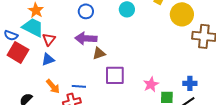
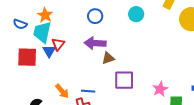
cyan trapezoid: (33, 27) -> (42, 32), turned -105
blue semicircle: (11, 35) -> (20, 24), moved
red square: (18, 52) -> (27, 57), turned -30
blue triangle: (48, 59) -> (49, 51), moved, turned -40

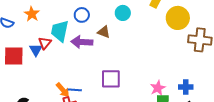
cyan trapezoid: (42, 32) -> (60, 31), moved
brown triangle: (108, 58) -> (104, 32), moved, turned 40
pink star: (160, 89) -> (158, 88), moved
orange arrow: (62, 91) -> (63, 90), moved

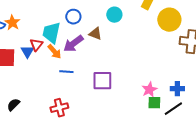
orange star: (32, 14) -> (12, 23), moved
purple arrow: (82, 42) -> (73, 44), turned -40
orange arrow: (63, 90) -> (54, 52), moved
blue line: (75, 90) -> (66, 72), moved

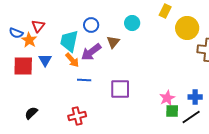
orange star: (12, 23) -> (29, 40), moved
brown triangle: (95, 34) -> (113, 42), turned 48
red triangle: (36, 45) -> (38, 26), moved

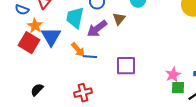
orange star: (29, 40) -> (35, 26), moved
blue triangle: (45, 60) -> (51, 37), size x1.5
orange arrow: (72, 60) -> (78, 50), moved
red square: (23, 66) -> (29, 43), turned 30

